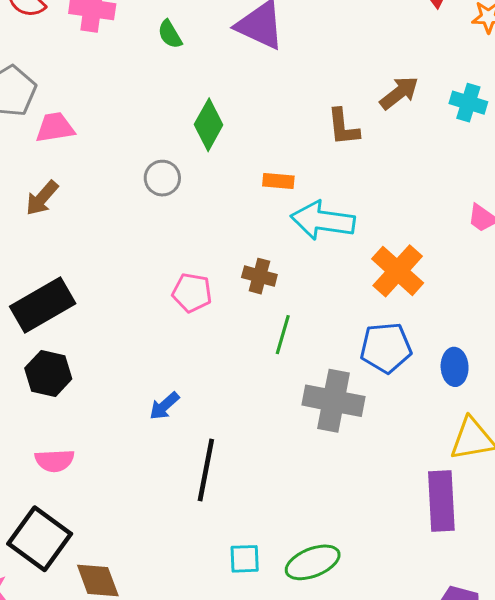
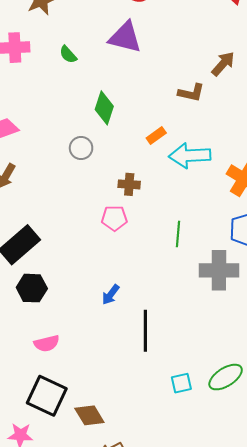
brown L-shape: (343, 127) -> (191, 93), turned -60
orange rectangle: (278, 181) -> (156, 136), turned -30
brown cross: (259, 276) -> (129, 184), moved

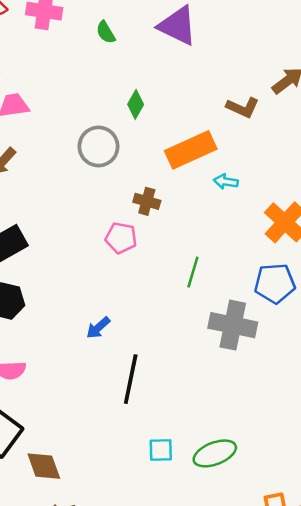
green diamond: (104, 108) -> (136, 104), size x0.7
orange rectangle: (156, 136) -> (191, 150), size x2.0
gray circle: (81, 148) -> (98, 146), size x1.4
cyan arrow: (190, 155) -> (226, 182), size x0.5

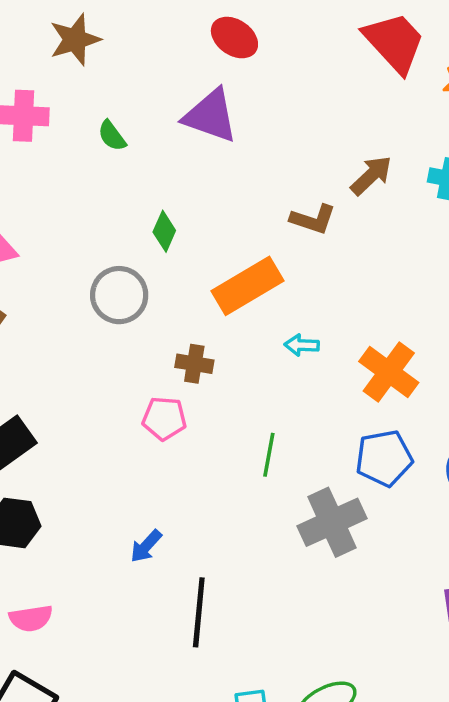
cyan arrow: (226, 182) -> (302, 345), moved
gray cross: (233, 325) -> (332, 522), turned -30

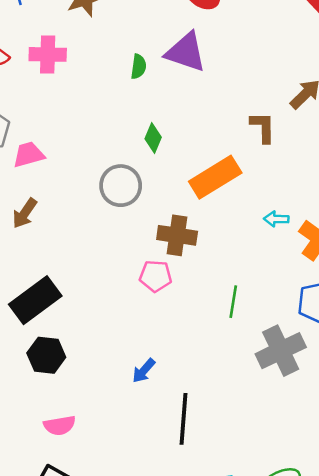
green semicircle: (112, 136) -> (138, 67), moved, turned -135
brown L-shape: (313, 219) -> (263, 127), turned -108
cyan arrow: (302, 345) -> (276, 219), moved
brown cross: (194, 364) -> (177, 235), size x1.4

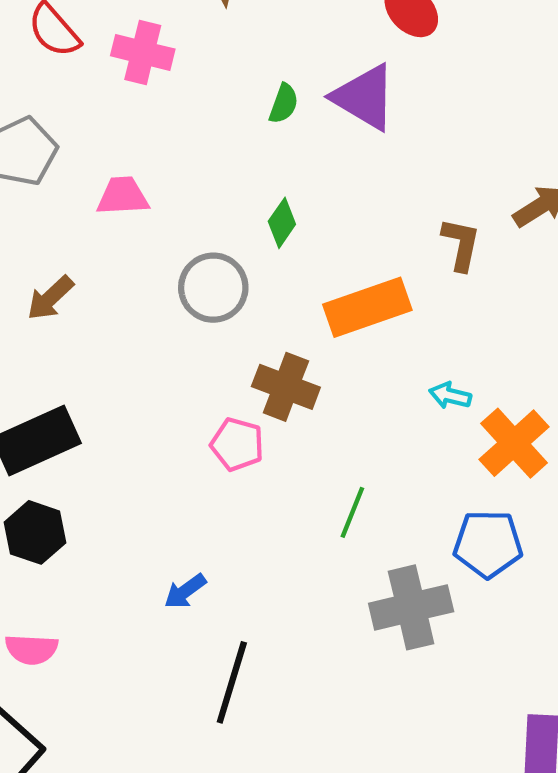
pink trapezoid: (29, 155) -> (123, 196), moved

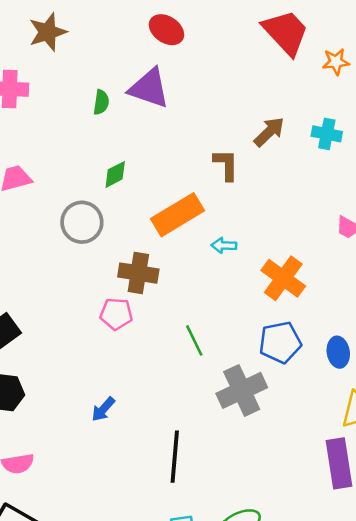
green diamond: (282, 223) -> (115, 174), turned 40
cyan arrow: (450, 396) -> (224, 246), moved
green line: (352, 512) -> (194, 340), turned -36
black line: (232, 682) -> (175, 457), moved

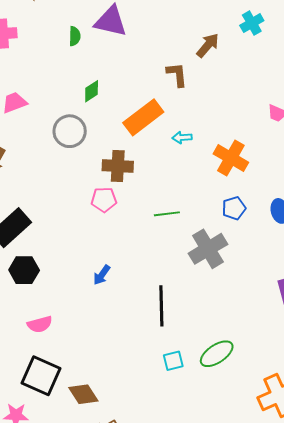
cyan cross: (327, 134) -> (252, 23), moved, turned -35
green line: (194, 340) -> (167, 214), turned -65
blue pentagon: (280, 342) -> (234, 208), size x0.7

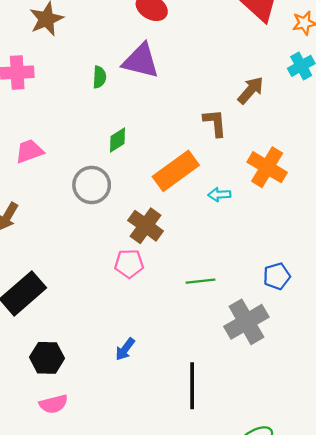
orange cross: (231, 158) -> (267, 167), moved
brown cross: (118, 166) -> (146, 226), turned 32
black hexagon: (24, 270) -> (47, 358), moved

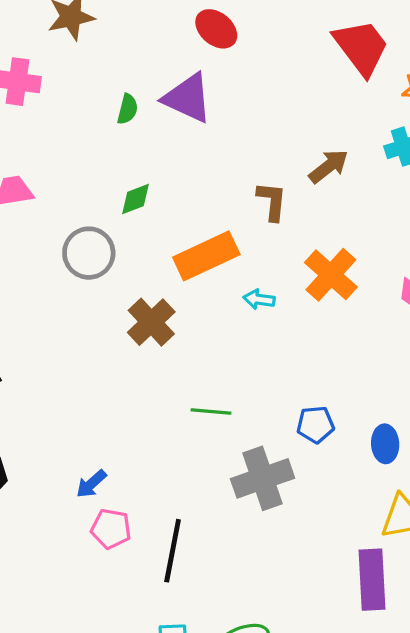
pink pentagon: (129, 264) -> (111, 529), moved

